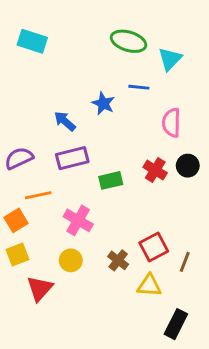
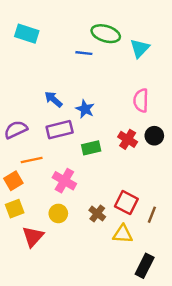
blue line: (139, 87) -> (84, 53), moved
blue star: (103, 103) -> (85, 109), moved
red square: (154, 247) -> (126, 203), turned -35

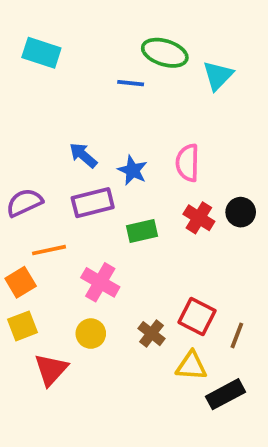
pink semicircle: (141, 100) -> (188, 163), moved
black rectangle: (145, 266) -> (225, 394), moved, turned 35

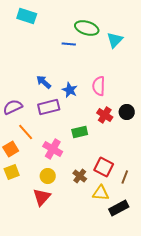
cyan rectangle: (41, 53) -> (27, 16), moved
green rectangle: (142, 231) -> (80, 132), moved
orange line: (49, 250) -> (26, 132), turned 60
red triangle: (51, 370) -> (42, 197), moved

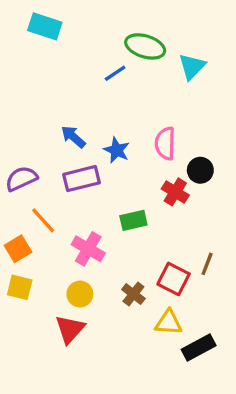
blue line: (69, 44) -> (115, 73), turned -40
black circle: (127, 112) -> (200, 170), moved
yellow square: (12, 172) -> (20, 287), turned 35
brown line: (125, 177) -> (207, 264), moved

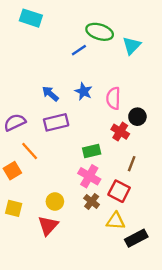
blue star: (117, 150) -> (84, 91), moved
pink cross: (88, 249) -> (89, 176), moved
brown line: (207, 264) -> (132, 164), moved
yellow square: (20, 287) -> (14, 208), moved

